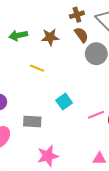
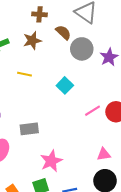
brown cross: (77, 15) -> (39, 14), moved, turned 32
cyan square: (64, 102) -> (65, 85), moved

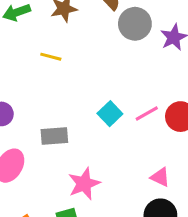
cyan square: (65, 85) -> (110, 114), moved
pink triangle: (104, 154) -> (160, 177), turned 32

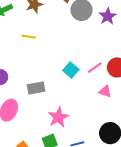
pink triangle: (160, 177) -> (105, 91), moved

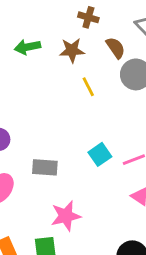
yellow line: (29, 37) -> (88, 87), moved, turned 40

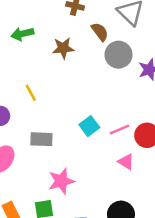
brown star: (72, 50) -> (63, 48), moved
yellow line: (88, 87) -> (31, 93), moved

